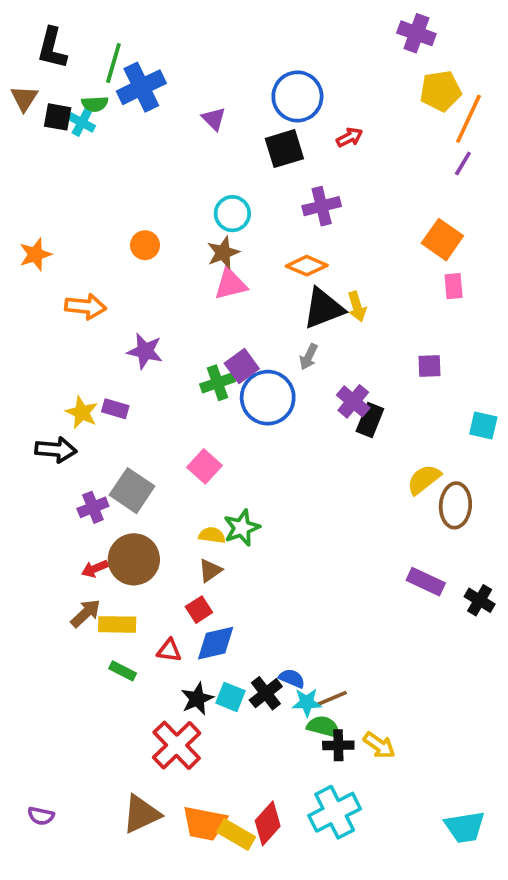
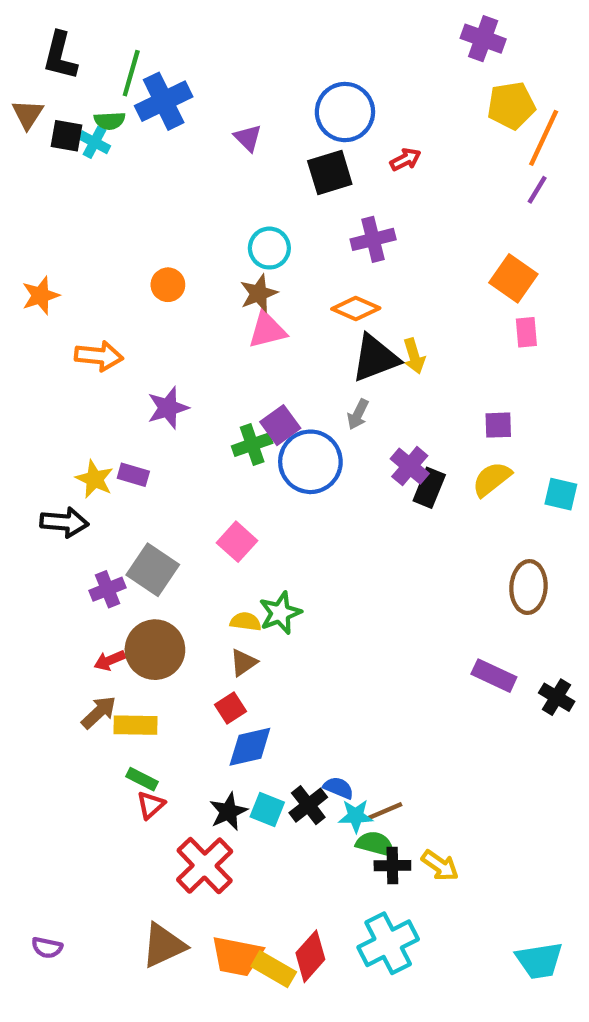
purple star: (145, 351) -> (168, 408), turned -30
yellow semicircle: (424, 479) -> (492, 479), moved
red triangle: (169, 650) -> (151, 805), moved, turned -50

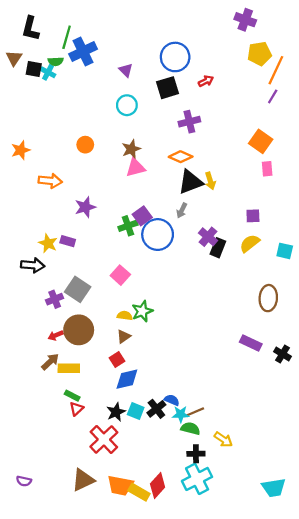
cyan circle: (269, 248) -> (127, 105), moved
black cross: (392, 866) -> (196, 454), moved

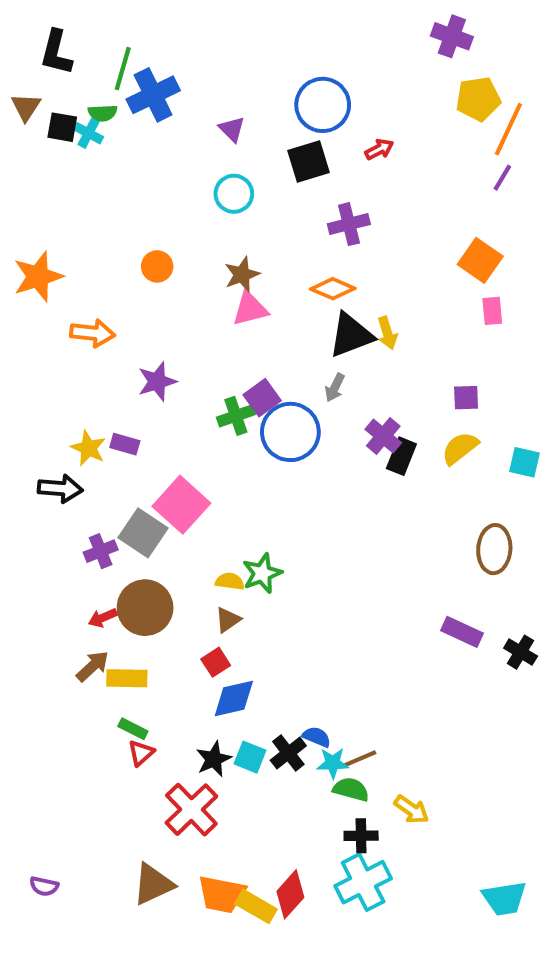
orange star: (21, 150) -> (38, 277), size x1.4
pink square: (120, 275) -> (181, 505), moved, size x1.5

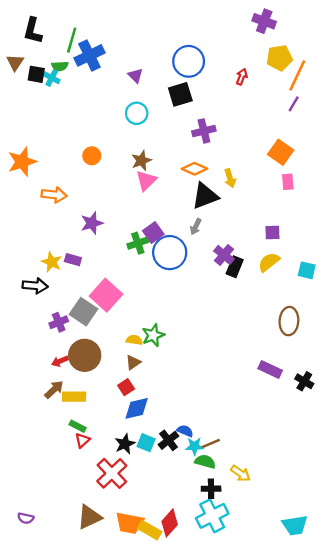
red arrow: (379, 149) -> (242, 77), moved, turned -42
pink triangle: (250, 309) -> (146, 181), turned -30
yellow arrow: (387, 333) -> (230, 178), moved

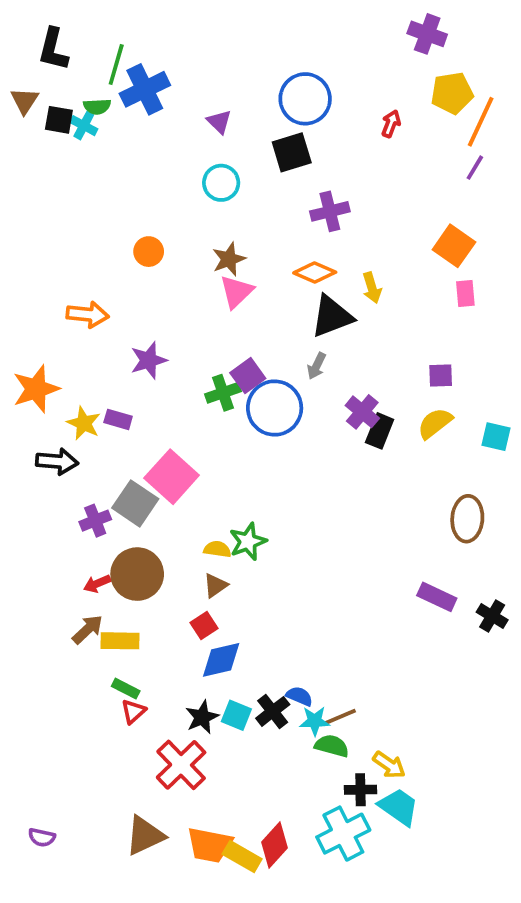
orange star: (22, 162) -> (36, 389), moved
black cross: (211, 489) -> (360, 790), moved
cyan trapezoid: (295, 525) -> (399, 807), moved, turned -136

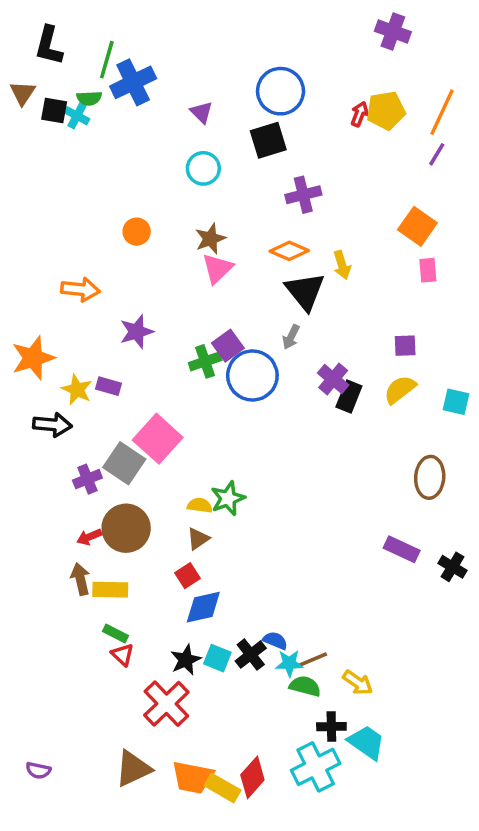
yellow pentagon: (452, 93) -> (386, 110), moved
black triangle: (332, 316) -> (305, 291), turned -48
brown arrow: (88, 629) -> (80, 579), turned -60
red triangle: (133, 711) -> (123, 655), turned -35
yellow arrow: (389, 765) -> (358, 683), moved

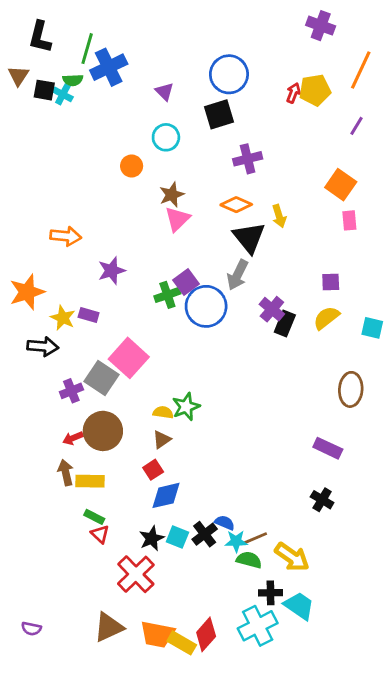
orange line: (442, 112) -> (361, 70), moved
orange circle: (137, 232) -> (132, 166), moved
gray arrow: (291, 337) -> (238, 275), size x1.5
black cross: (453, 567) -> (322, 500), moved
yellow arrow: (358, 683) -> (292, 557), size x1.4

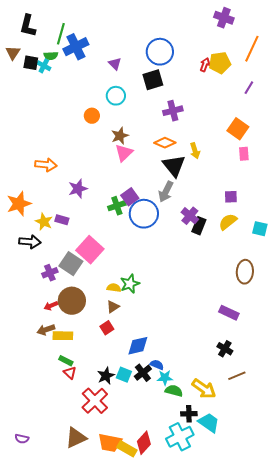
brown arrow: (66, 473) -> (46, 330), turned -96
blue diamond: (166, 495) -> (138, 346), moved
brown line: (255, 538) -> (237, 376), moved

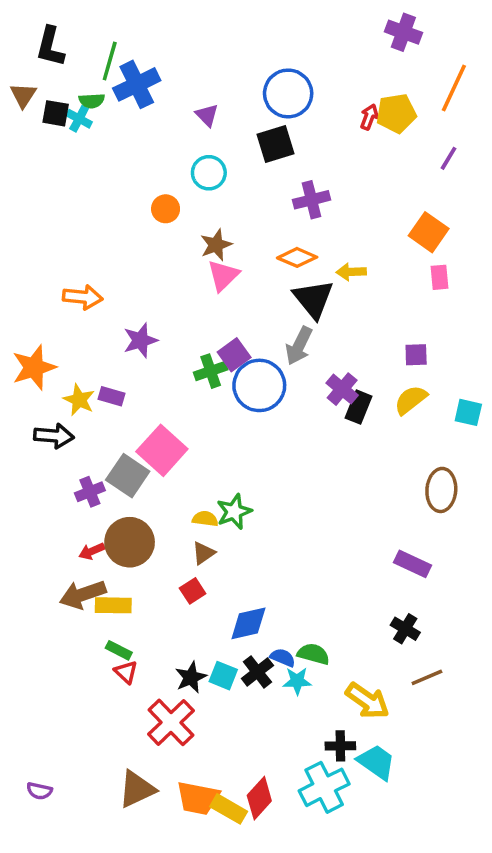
yellow arrow: (195, 151) -> (351, 272), turned 105
brown arrow: (46, 330) -> (83, 594), size x1.4
green semicircle: (174, 391) -> (313, 654), moved

